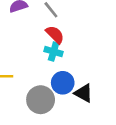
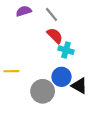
cyan cross: (54, 52) -> (66, 50), moved

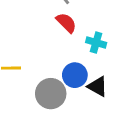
cyan cross: (66, 50) -> (96, 43), moved

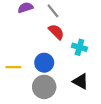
blue circle: (75, 75) -> (44, 63), moved

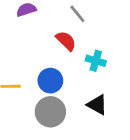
gray line: (53, 11) -> (77, 14), moved

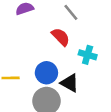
black triangle: (97, 105) -> (70, 83), moved

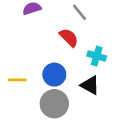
black triangle: (70, 83) -> (90, 85), moved

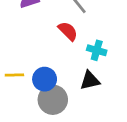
blue circle: (54, 75) -> (45, 79), moved
black triangle: (90, 85) -> (90, 80), turned -42

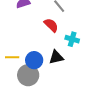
black triangle: (90, 80) -> (56, 57), moved
gray circle: (53, 100) -> (28, 75), moved

